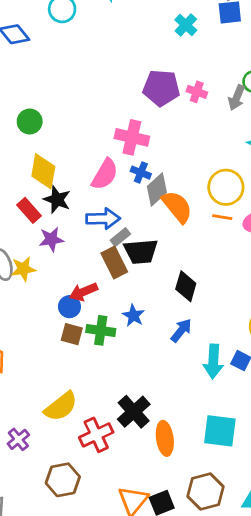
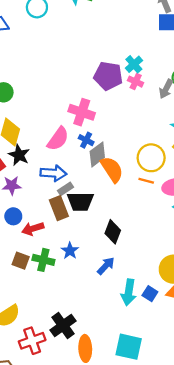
cyan cross: (186, 25) -> (134, 64), moved
blue circle: (69, 307) -> (13, 216), moved

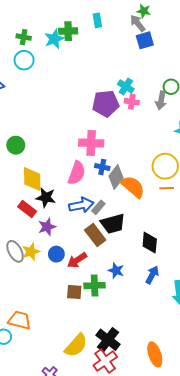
gray rectangle: (65, 189) -> (98, 207), moved
black cross: (63, 325) -> (108, 340), moved

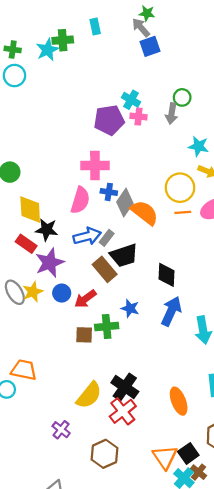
purple star: (47, 227) -> (50, 263), size x1.4
blue arrow: (152, 275) -> (171, 311), size x1.4

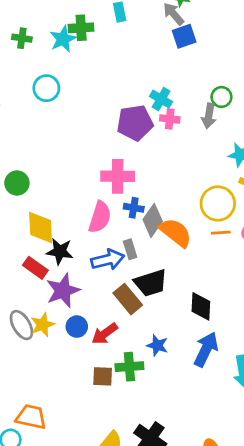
cyan circle: (14, 76) -> (46, 88), moved
gray rectangle: (107, 238) -> (130, 249), moved, turned -56

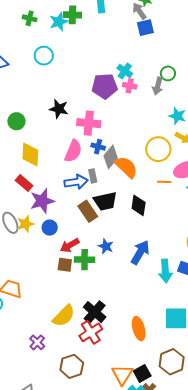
orange line: (221, 233) -> (164, 182), moved
black star: (60, 251) -> (59, 109), moved
black diamond: (201, 306) -> (139, 205), moved
red arrow: (105, 334) -> (70, 245), moved

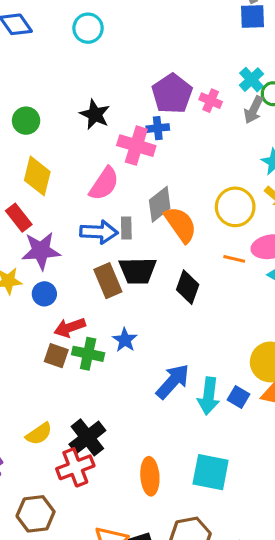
cyan cross: (125, 71) -> (251, 80), moved
purple pentagon: (105, 86) -> (172, 94), turned 30
blue cross: (98, 147) -> (158, 128), moved, turned -32
blue arrow: (140, 252) -> (173, 381), moved
yellow semicircle: (64, 316) -> (39, 434), size x0.7

